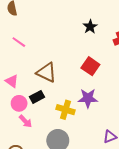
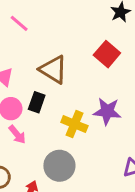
red square: (90, 66) -> (107, 54), moved
black rectangle: (37, 97) -> (37, 102), turned -48

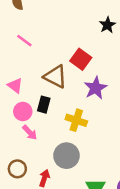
red square: (107, 54) -> (81, 59), moved
purple star: (107, 111) -> (96, 88), moved, turned -30

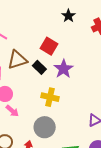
brown triangle: (55, 77) -> (17, 60), moved, turned -40
black rectangle: (44, 105) -> (39, 67), moved, turned -56

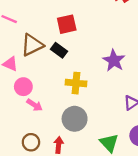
red square: (49, 46) -> (67, 24), turned -36
purple star: (63, 69) -> (114, 60), moved

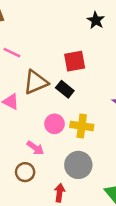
pink circle: (23, 87) -> (54, 124), moved
brown circle: (31, 142) -> (25, 172), moved

